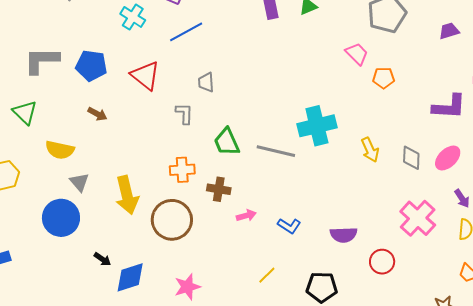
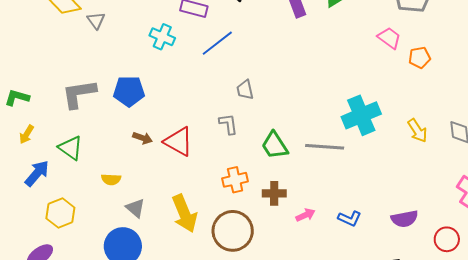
red triangle: (145, 76) -> (179, 142), moved
yellow semicircle: (60, 150) -> (111, 179), size x0.7

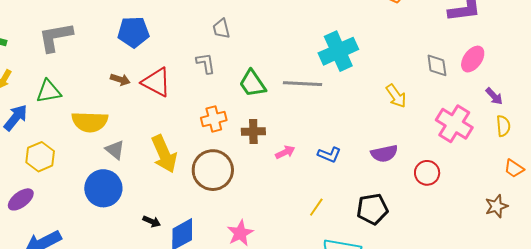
blue pentagon: (129, 91) -> (133, 32), moved
yellow arrow: (417, 131) -> (396, 96), moved
green triangle: (71, 148) -> (49, 91), turned -44
yellow semicircle: (111, 179) -> (90, 122), size x1.8

